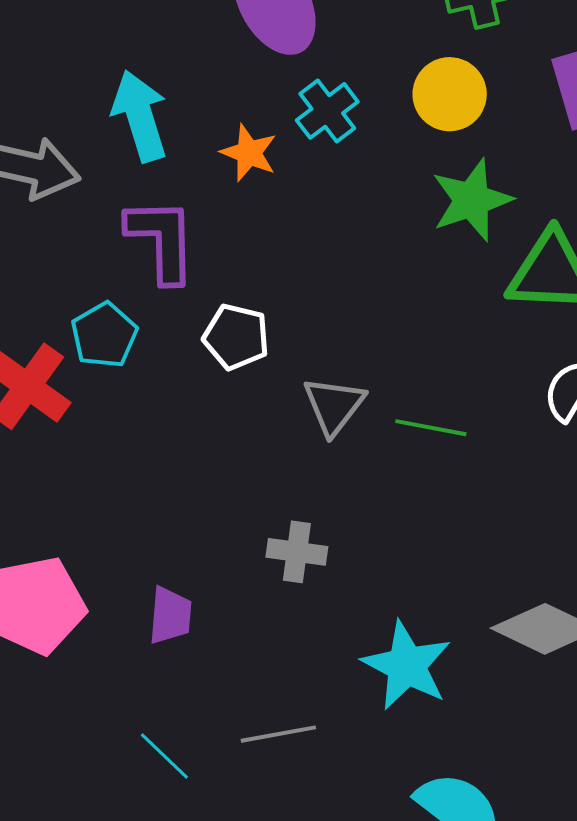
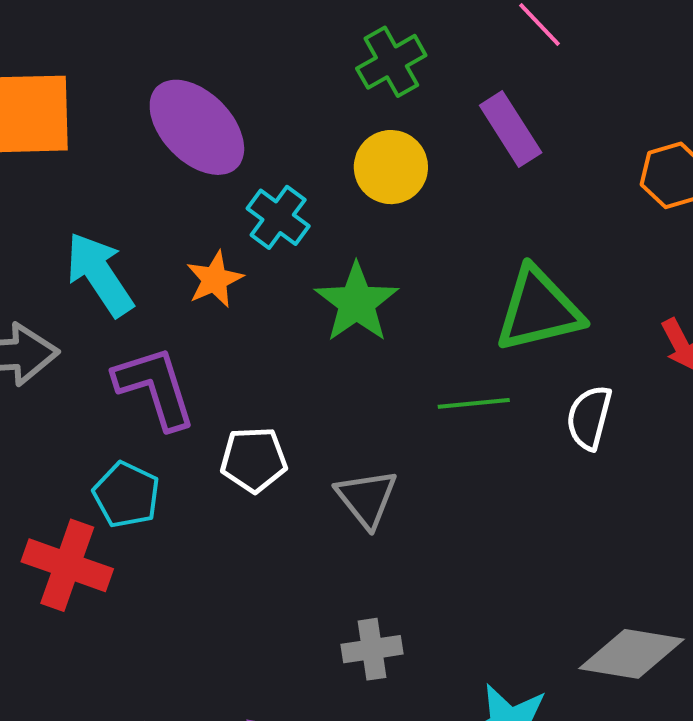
orange star: (249, 153) -> (215, 279), turned -30
green star: (472, 200) -> (357, 303), moved
green line: (431, 428) -> (474, 403), moved

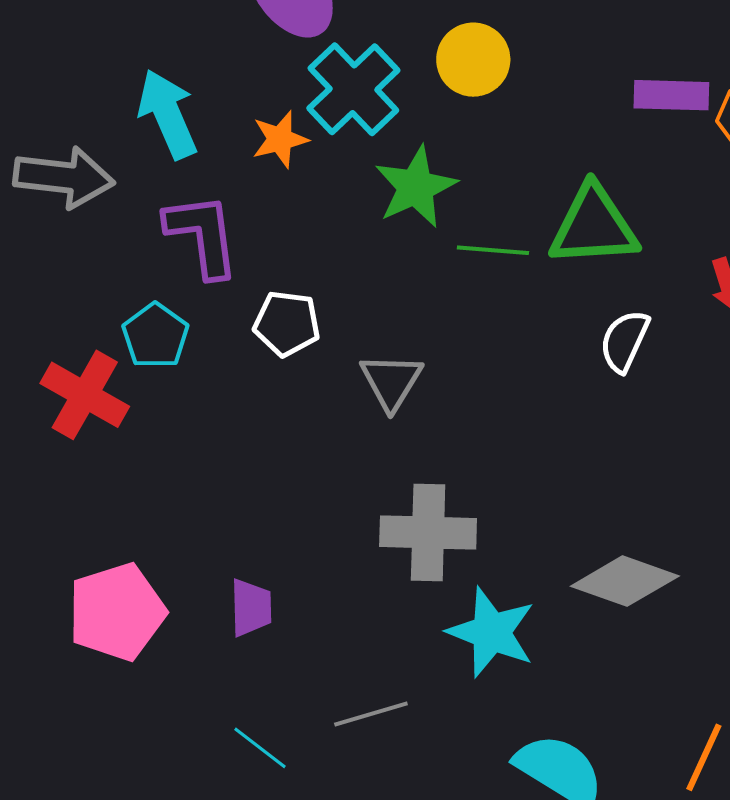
purple rectangle: (511, 129) -> (671, 95), moved, turned -66
cyan cross: (278, 217) -> (353, 89), size x1.5
green line: (474, 403) -> (493, 250), moved
gray cross: (372, 649) -> (428, 533), moved, size x1.6

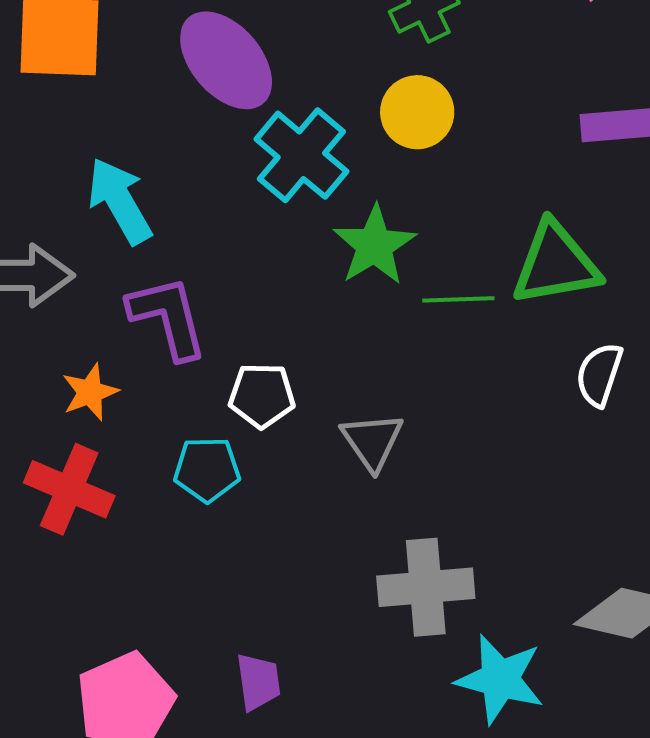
orange star: (280, 139) -> (90, 392), moved
cyan pentagon: (155, 336) -> (207, 469), moved, turned -30

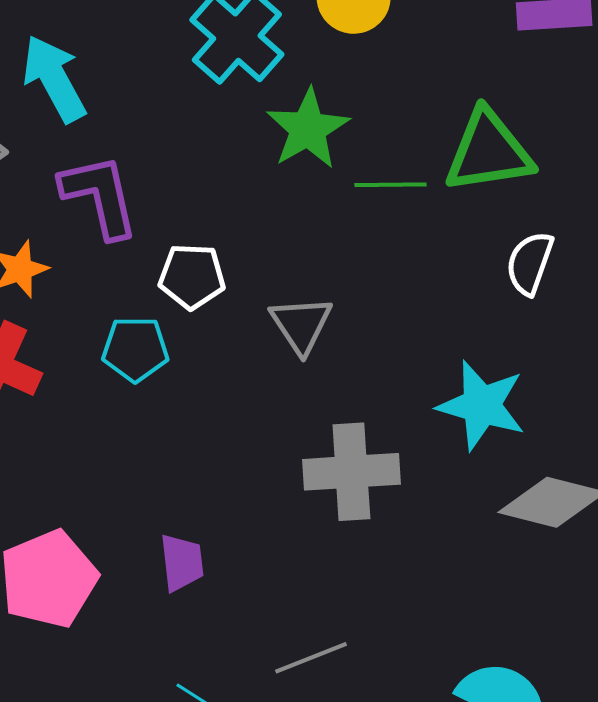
cyan star: (500, 679) -> (482, 405), moved

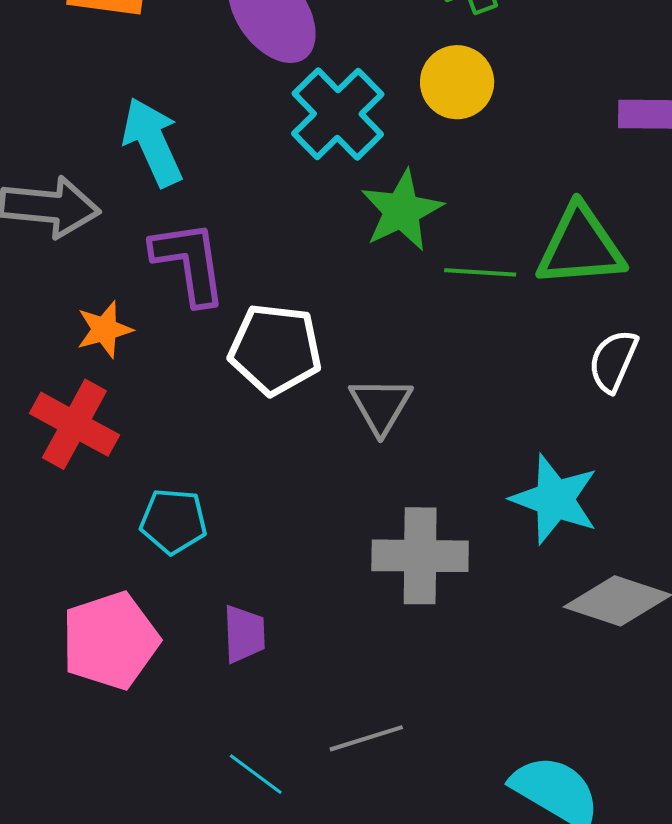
white pentagon: (192, 276) -> (275, 349), size x1.4
cyan pentagon: (135, 349) -> (173, 521), moved

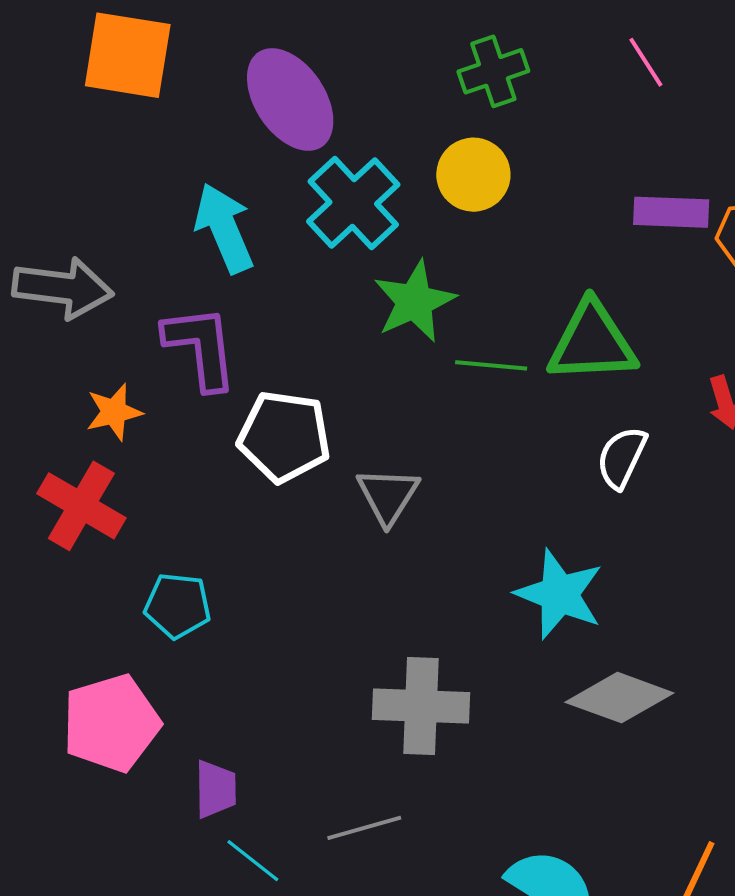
cyan arrow: (152, 142) -> (224, 228), moved
gray cross: (420, 556) -> (421, 706), moved
purple trapezoid: (244, 634) -> (216, 789), moved

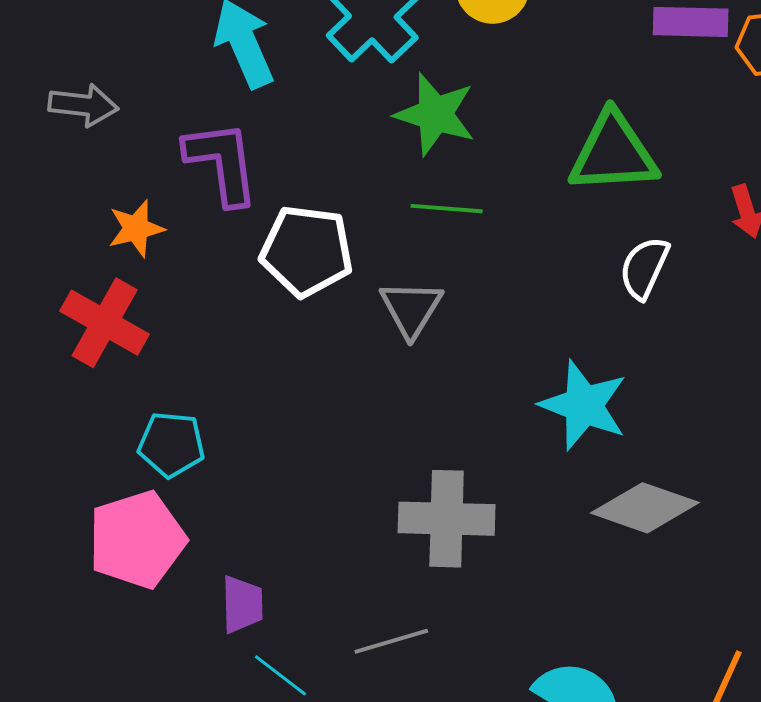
gray arrow: (63, 288) -> (83, 105), size x0.7
green star: (415, 301) -> (435, 114), turned -30
green line: (491, 365) -> (447, 209), moved
cyan pentagon: (178, 606) -> (171, 444), moved

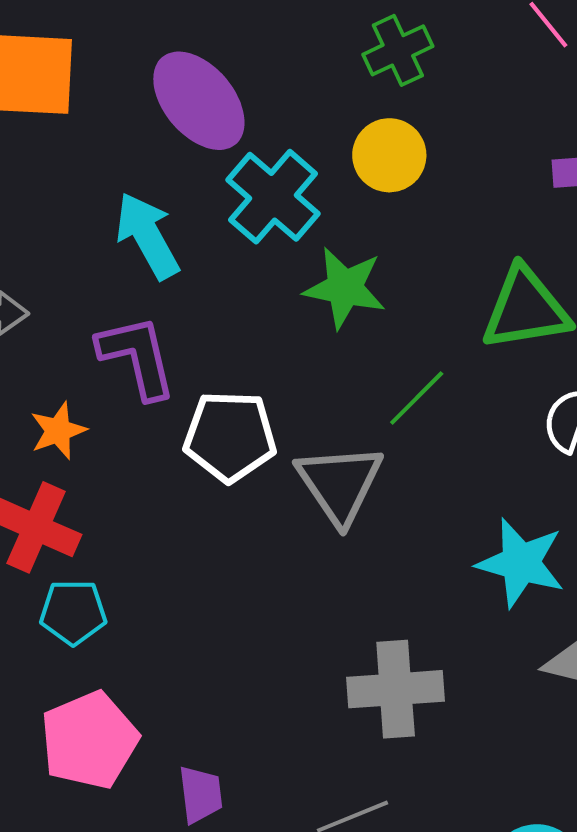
green line: (447, 209) -> (417, 398), moved, turned -44
gray triangle: (411, 309) -> (340, 484), size x1.4
cyan pentagon: (171, 444) -> (73, 612), moved

